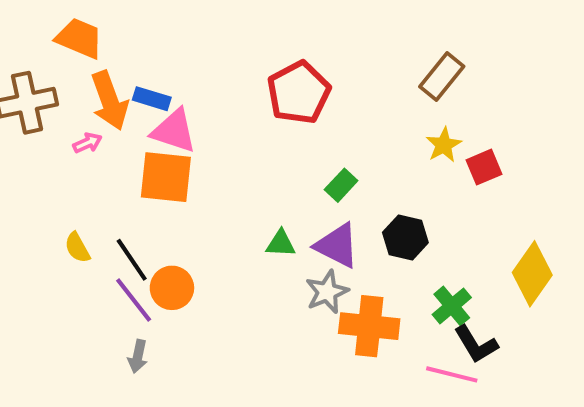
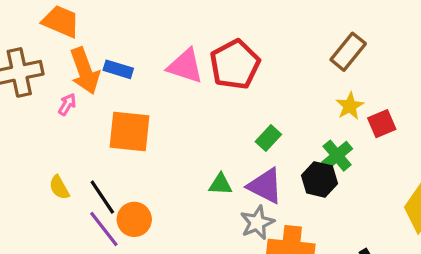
pink triangle: (174, 131) -> (185, 66), moved
pink arrow: (87, 143) -> (67, 104), turned -35
green cross: (452, 306) -> (337, 156), moved

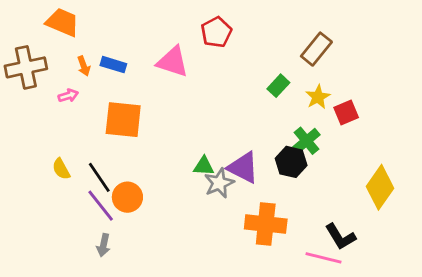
red pentagon: (235, 64) -> (216, 32), moved, size x0.7
orange arrow: (85, 71) -> (84, 66), size x0.5
pink arrow: (67, 104) -> (68, 96), turned 42
green rectangle: (268, 138) -> (278, 86), moved
gray star: (257, 223) -> (219, 183), moved

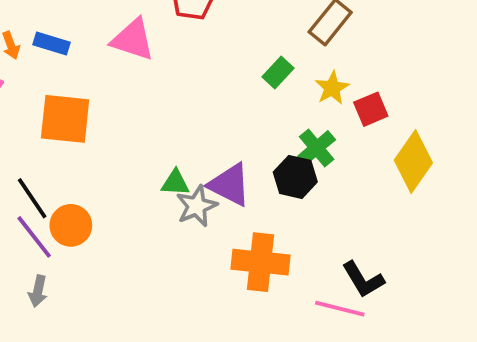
yellow diamond: (380, 187) -> (413, 161), moved

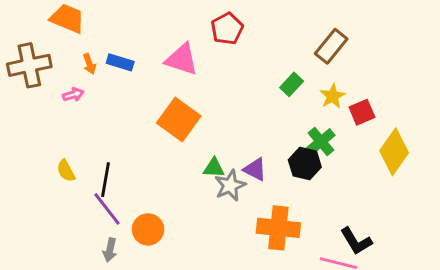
orange square: (65, 119) -> (179, 120), moved, turned 30
purple triangle: (230, 185) -> (255, 169), size x0.7
black line: (32, 198) -> (106, 180), turned 44
orange circle: (71, 225) -> (148, 229), moved

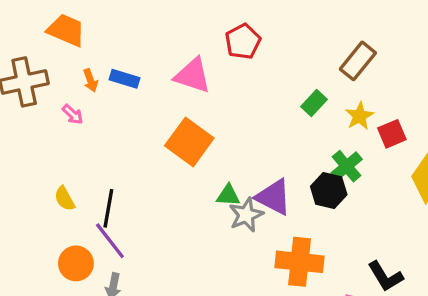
pink arrow: (73, 95) -> (73, 114), turned 60
purple triangle: (255, 169) -> (274, 197), size x1.4
orange circle: (148, 229) -> (76, 263), moved

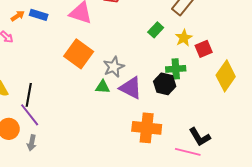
orange arrow: (91, 80) -> (18, 16), turned -104
green cross: (347, 166) -> (176, 69), turned 36
gray star: (246, 215) -> (114, 67), moved

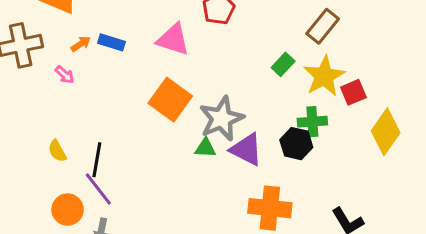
yellow star: (184, 38) -> (324, 76), size x1.6
gray star: (114, 67) -> (221, 119), size x1.4

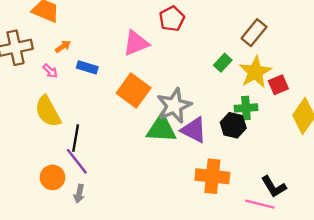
pink triangle: (173, 39) -> (136, 43), turned -40
blue rectangle: (112, 42) -> (87, 67), moved
green triangle: (205, 148) -> (161, 129), size x1.8
yellow semicircle: (57, 151) -> (48, 111), moved, size x1.8

